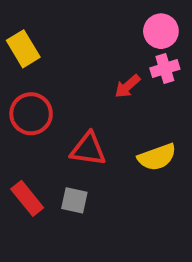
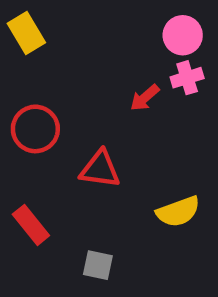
yellow rectangle: (23, 49) -> (26, 33), moved
yellow semicircle: (157, 157) -> (178, 212), moved
gray square: (74, 200) -> (98, 265), moved

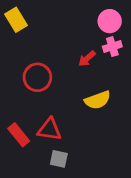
red circle: (35, 129) -> (37, 77), moved
red triangle: (100, 169) -> (49, 129), moved
yellow semicircle: (178, 212) -> (98, 100), moved

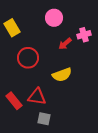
yellow rectangle: (16, 20) -> (12, 28), moved
pink circle: (110, 21) -> (54, 18), moved
yellow semicircle: (98, 100) -> (62, 75), moved

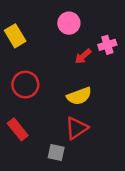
red circle: (28, 58) -> (25, 85), moved
red triangle: (37, 97) -> (77, 128), moved, turned -42

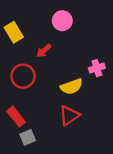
pink cross: (107, 45) -> (97, 68), moved
red arrow: (83, 56) -> (44, 51), moved
gray square: (56, 152) -> (28, 137), moved, turned -35

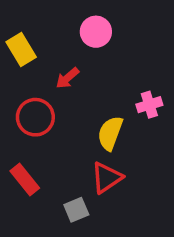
yellow semicircle: (72, 87) -> (110, 133), turned 130
gray square: (28, 137) -> (76, 210), moved

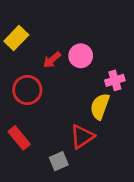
pink circle: (96, 32) -> (81, 56), moved
yellow rectangle: (21, 50) -> (16, 38), turned 75
yellow semicircle: (110, 133) -> (100, 106), moved

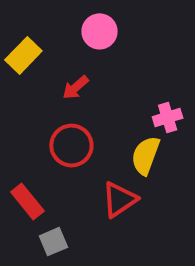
pink circle: (81, 56) -> (100, 31), moved
red circle: (27, 90) -> (71, 146), moved
gray square: (59, 161) -> (53, 242), moved

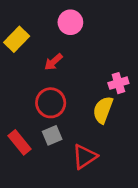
red triangle: (120, 200) -> (85, 157), moved
gray square: (53, 242) -> (52, 135), moved

